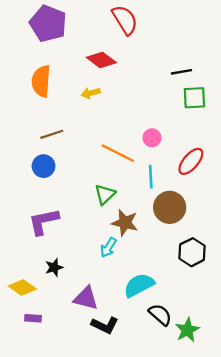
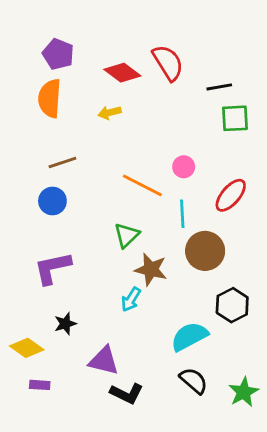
red semicircle: (125, 20) -> (168, 63), moved
purple pentagon: (48, 23) -> (58, 54), moved, size x0.7
cyan semicircle: (139, 285) -> (189, 336), moved
green star: (187, 330) -> (244, 392), moved

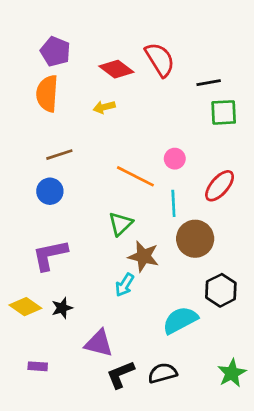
yellow diamond: (27, 348) -> (25, 307), moved
black semicircle: (194, 381) -> (163, 373), moved, turned -56
black L-shape: (127, 394) -> (120, 374), turned 132

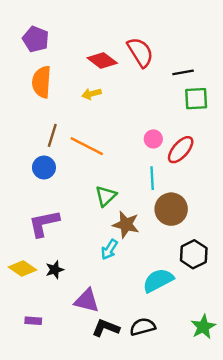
purple pentagon: (55, 51) -> (36, 39), moved
brown line: (59, 155) -> (52, 135), turned -55
orange line: (135, 176) -> (87, 146), moved
red ellipse: (220, 186) -> (181, 150), moved
black L-shape: (120, 374) -> (106, 328), turned 44

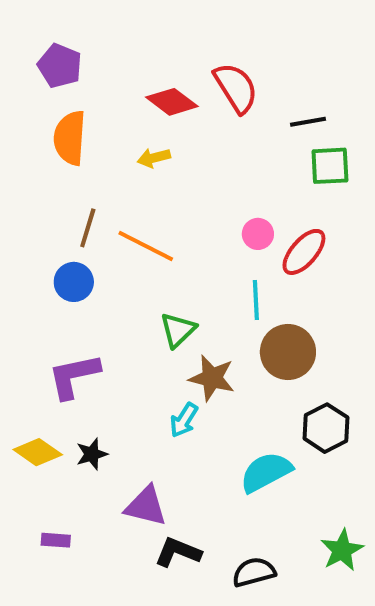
black semicircle: (143, 327) -> (254, 572), moved

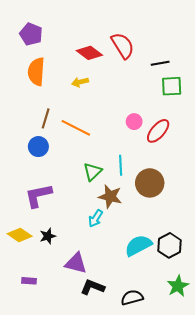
cyan line: (256, 300) -> (121, 165), moved
black hexagon: (326, 428) -> (170, 245), moved

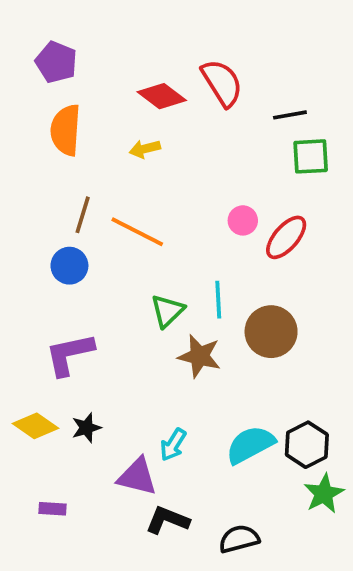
cyan arrow: (96, 218) -> (173, 445), moved
green star: (178, 286) -> (324, 494), moved

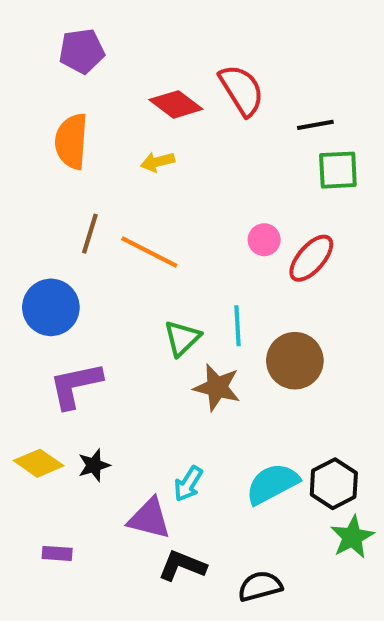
purple pentagon: (56, 62) -> (82, 51), moved, turned -30
blue circle: (69, 266) -> (51, 307), moved, size x1.4

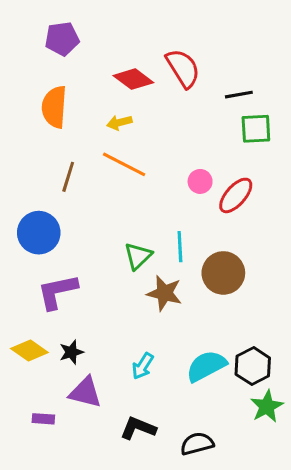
orange line: (149, 252) -> (124, 164), moved
purple triangle: (149, 519) -> (85, 392), moved

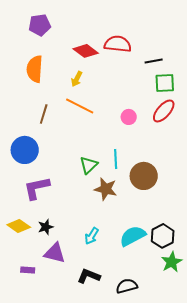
red semicircle: (183, 68) -> (118, 44), turned -52
yellow arrow: (119, 122) -> (77, 79), turned -49
red ellipse: (236, 195) -> (164, 111), moved

